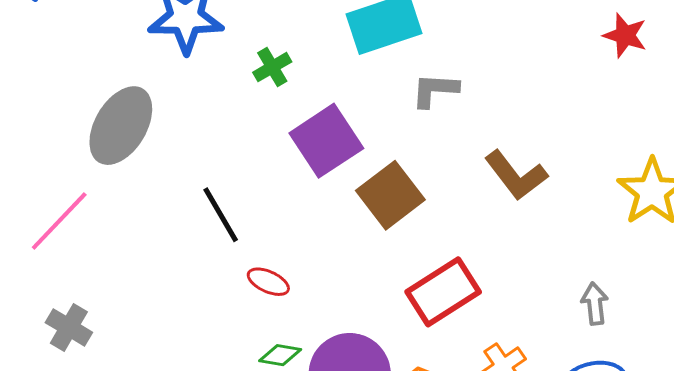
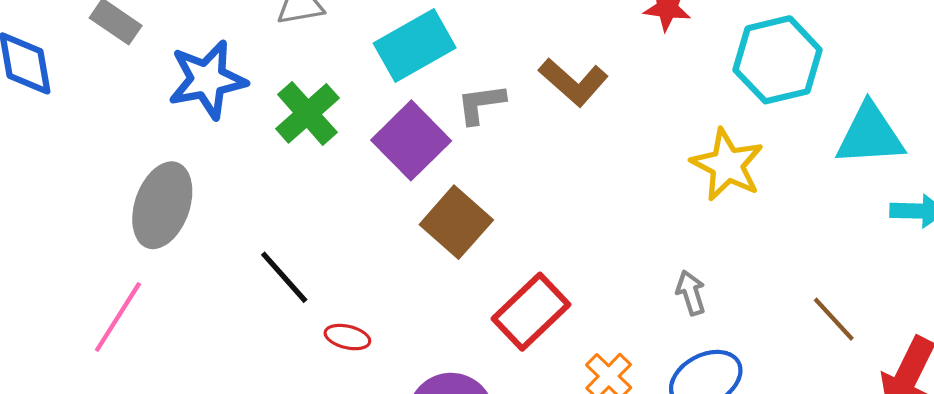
green cross: (272, 67) -> (307, 113), size x1.6
purple square: (326, 141) -> (411, 140), moved
brown L-shape: (516, 175) -> (573, 82), moved

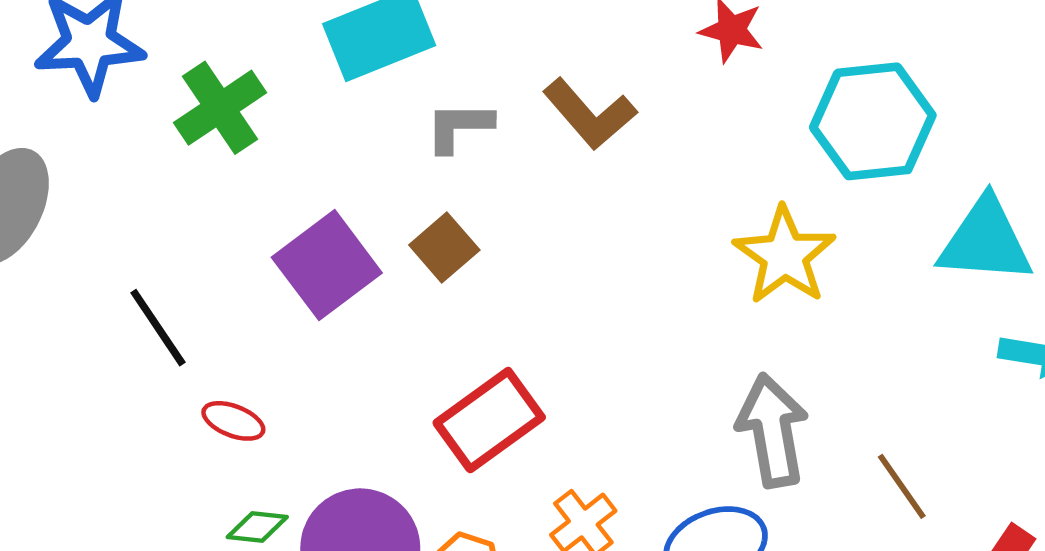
purple square: (411, 140) -> (327, 265), moved
brown square: (456, 222) -> (444, 247), moved, size x0.7
gray arrow: (691, 293) -> (772, 430), moved, size x1.8

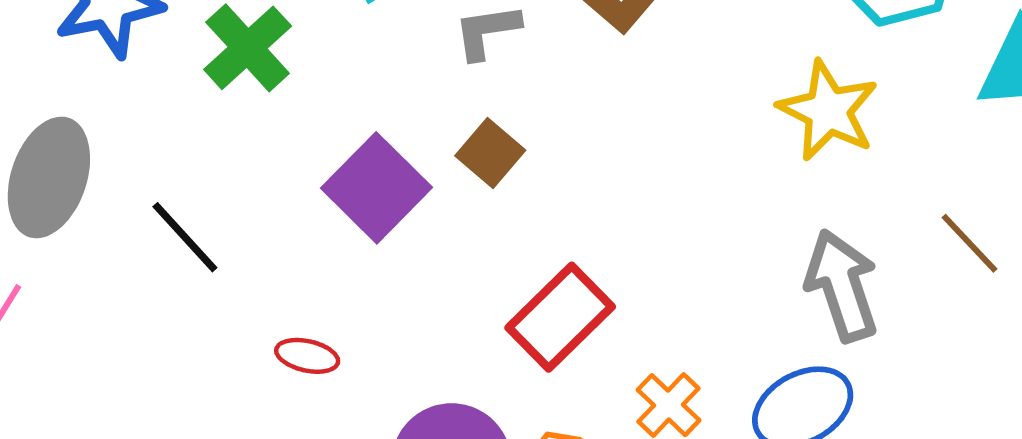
black line: (158, 328) -> (185, 237), moved
brown line: (902, 486) -> (969, 243), moved

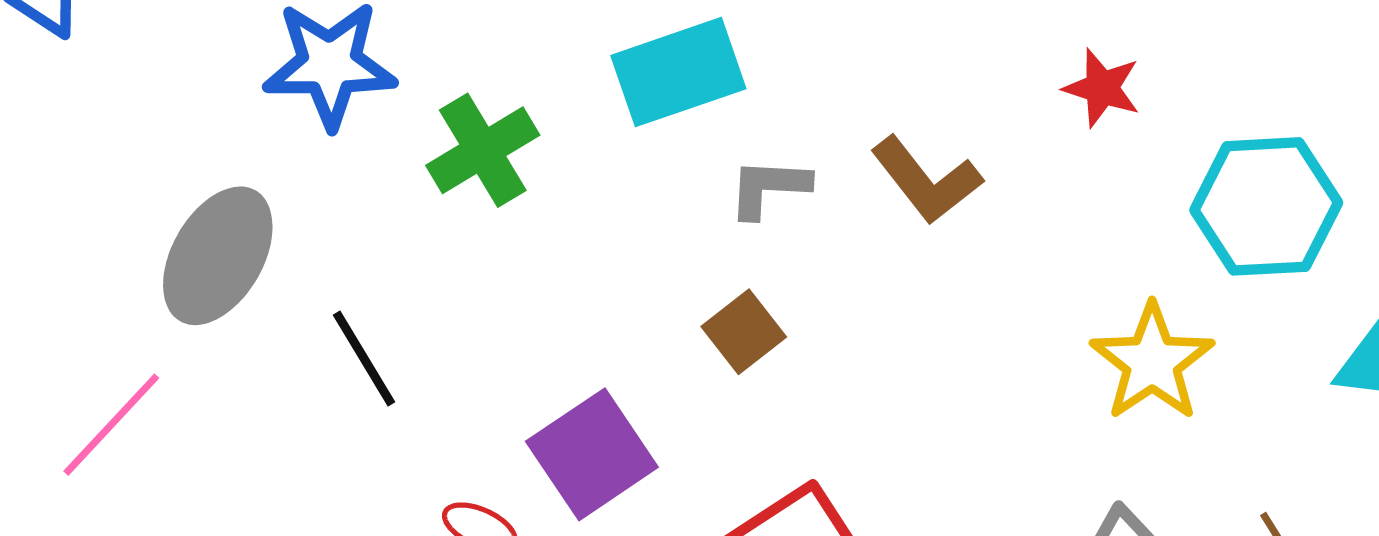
purple square: (377, 188) -> (592, 454), moved

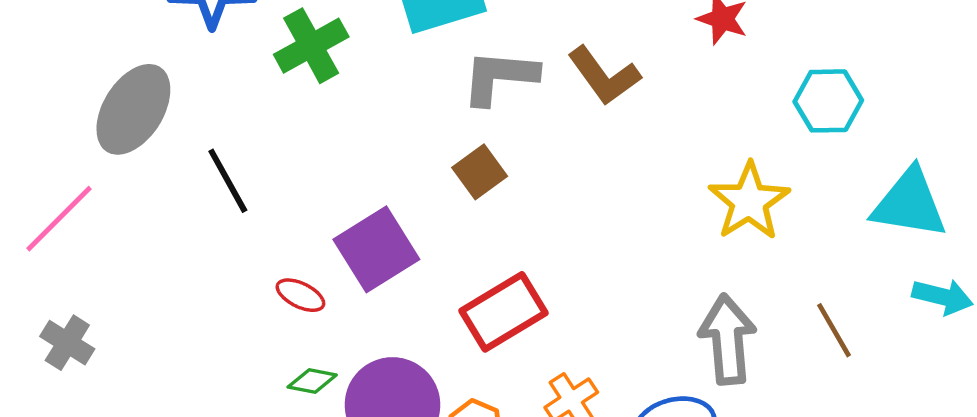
gray L-shape: (769, 188) -> (500, 77), size x1.4
cyan hexagon: (1266, 206) -> (828, 101), size x0.7

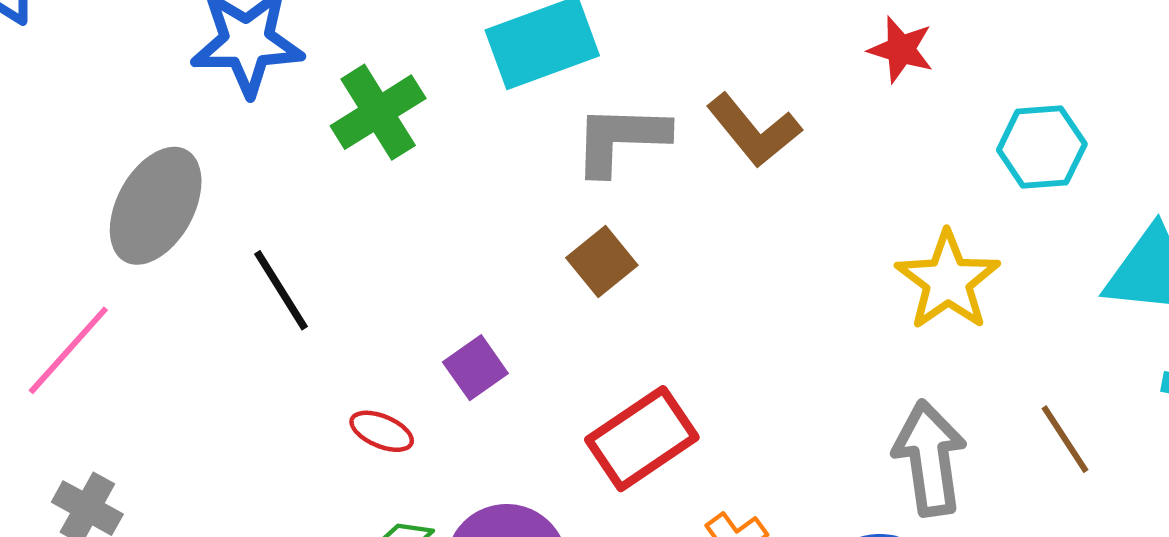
purple square: (376, 249) -> (475, 368), size x0.6

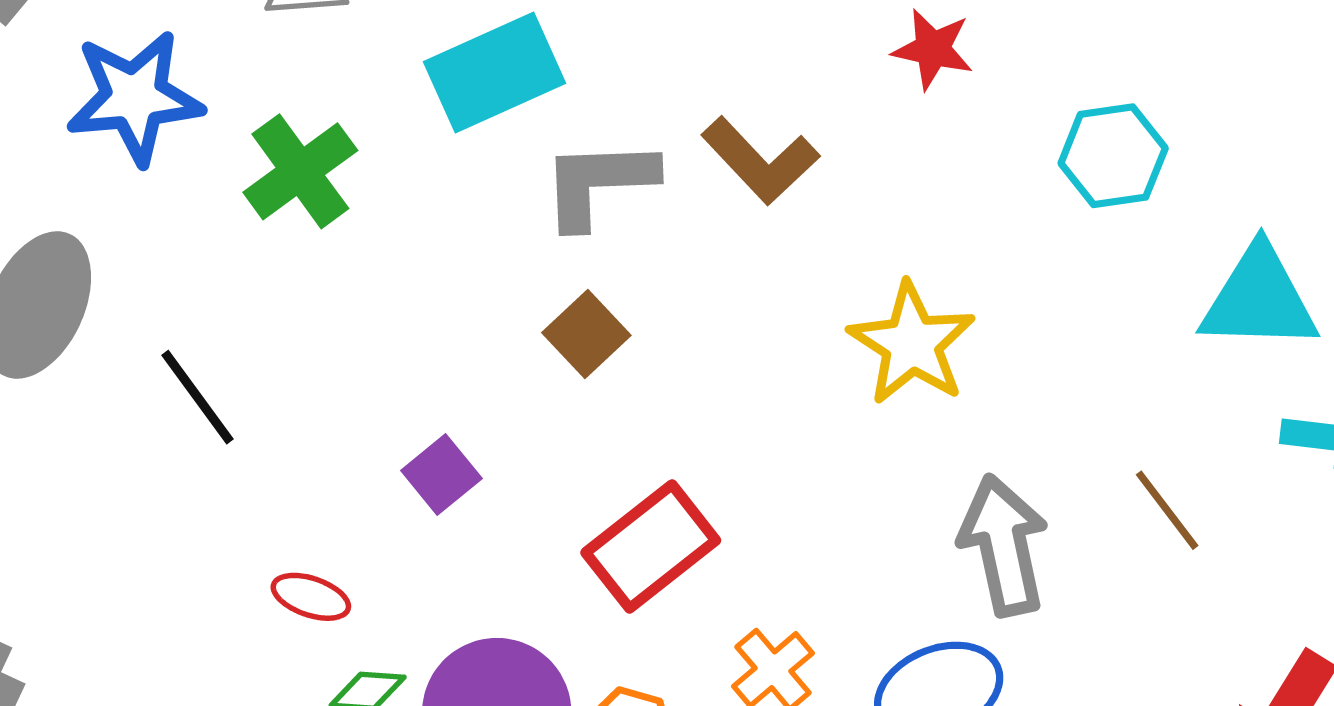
yellow star: (948, 281) -> (912, 344), moved
red ellipse: (382, 431) -> (311, 597), moved

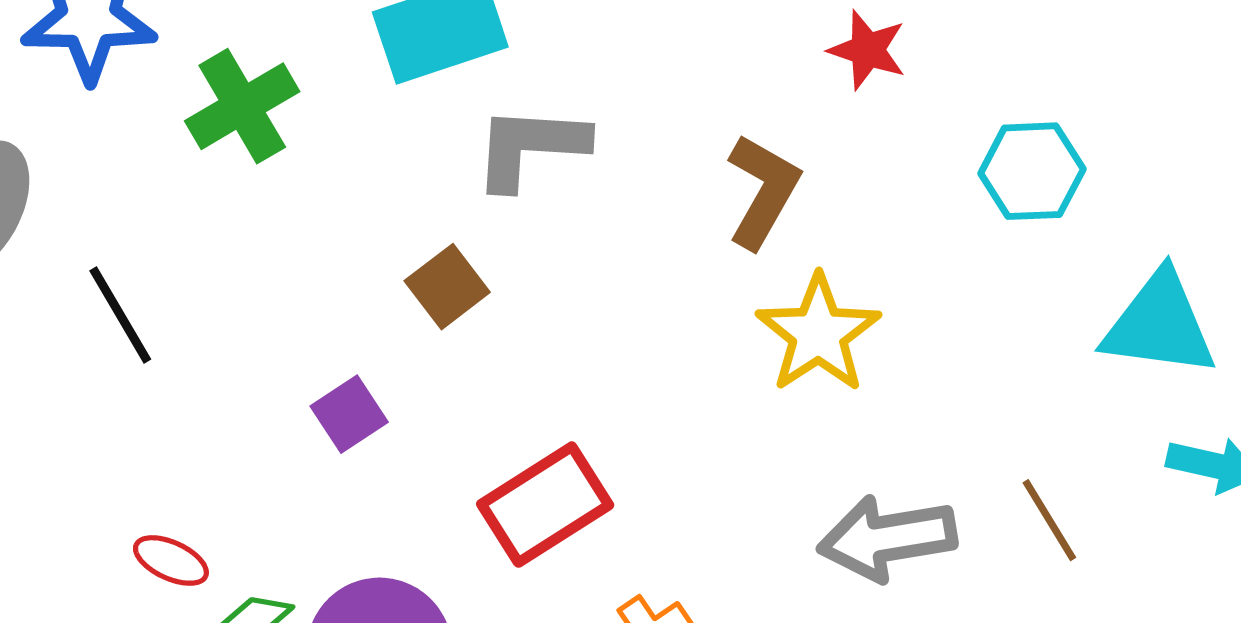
brown L-shape: (760, 161) -> (763, 191), moved, turned -113
brown square: (586, 334) -> (447, 287), moved
gray arrow: (1004, 545) -> (887, 538), turned -93
red ellipse: (311, 597) -> (171, 560), moved

